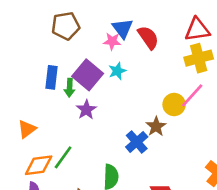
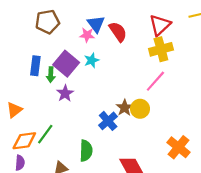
red triangle: (197, 30) -> (160, 25), turned -35
yellow circle: (174, 105) -> (140, 109), moved

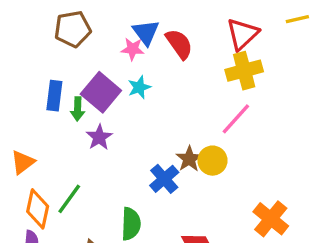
orange diamond: (24, 141) -> (38, 209), turned -70

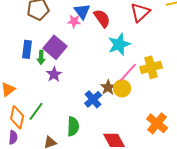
yellow cross: (244, 71) -> (151, 67), moved
cyan star: (139, 87) -> (119, 44), moved, size x1.6
pink line: (236, 119) -> (128, 72), moved

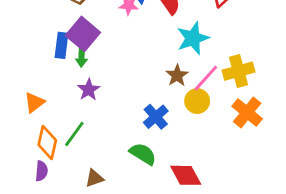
purple square: (55, 47) -> (83, 34), moved
purple star: (54, 74) -> (89, 90), moved
brown star: (108, 87) -> (177, 75), moved
orange cross: (157, 123) -> (247, 112), moved
green semicircle: (73, 126) -> (143, 154), moved, turned -60

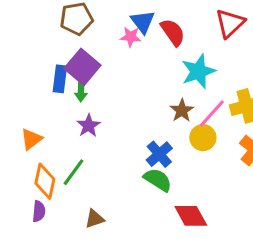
green semicircle: (143, 154) -> (158, 180), moved

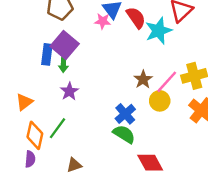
cyan star: (198, 71) -> (159, 31), moved

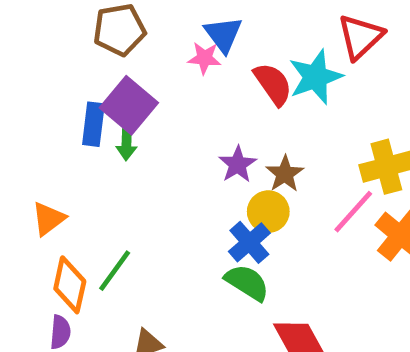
red semicircle: (136, 18) -> (273, 84), moved
pink line: (167, 82) -> (353, 212), moved
purple star: (69, 91) -> (238, 164), moved
yellow circle: (160, 101) -> (268, 212), moved

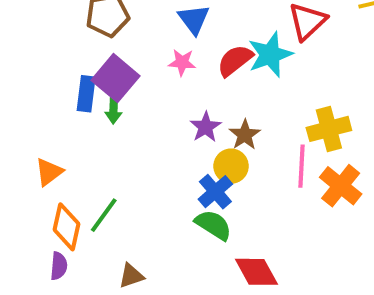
pink star: (204, 58) -> (182, 62), moved
red semicircle: (273, 84) -> (235, 60), turned -93
pink line: (353, 212) -> (301, 166), turned -39

